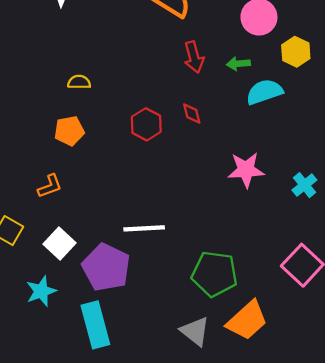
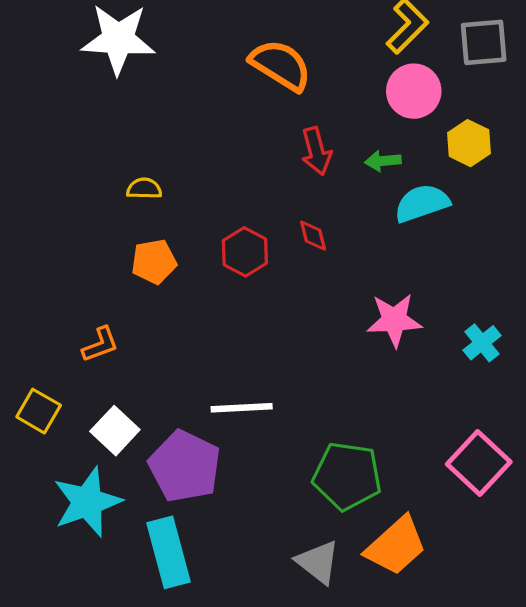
orange pentagon: (69, 131) -> (154, 262), moved
cyan star: (41, 291) -> (87, 502), size x1.5

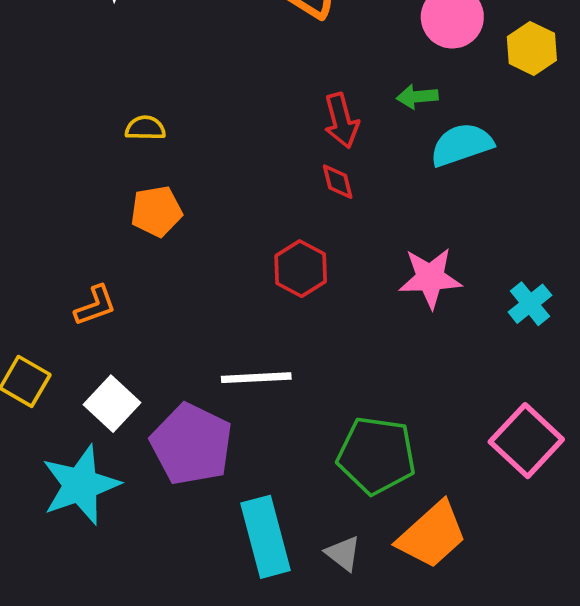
yellow hexagon: (469, 143) -> (532, 48), moved
red arrow: (316, 151) -> (341, 121), moved
red hexagon: (245, 252) -> (301, 269), moved
cyan rectangle: (169, 552) -> (265, 537), moved
gray triangle: (318, 562) -> (343, 553), size x0.7

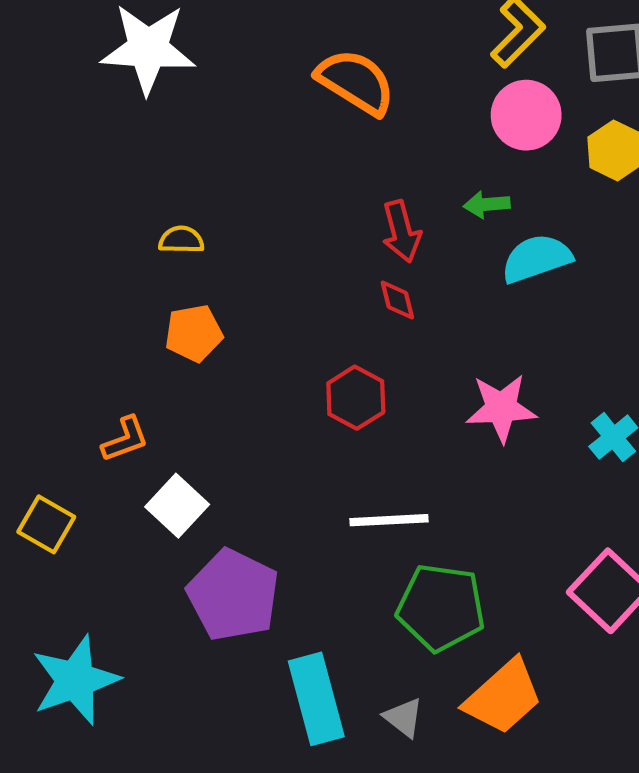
white line: (256, 378) -> (389, 520), moved
white square: (112, 404) -> (177, 506), moved
cyan star: (81, 485) -> (75, 680), moved

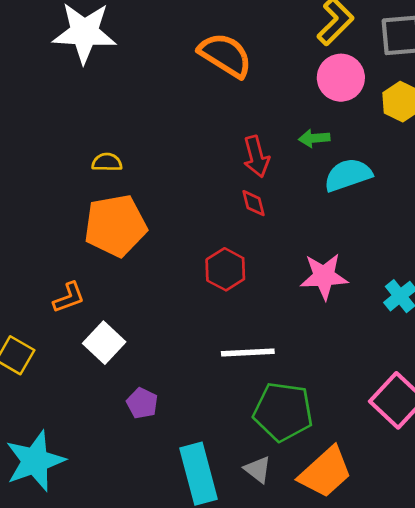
orange pentagon: (194, 333) -> (115, 226), size x1.6
purple pentagon: (233, 595) -> (142, 403), size x0.5
gray triangle: (404, 718) -> (258, 469), moved

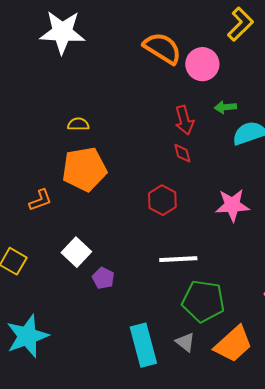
pink circle: (341, 78) -> (202, 64), moved
orange L-shape: (69, 298) -> (40, 200), moved
purple pentagon: (142, 403) -> (103, 278), moved

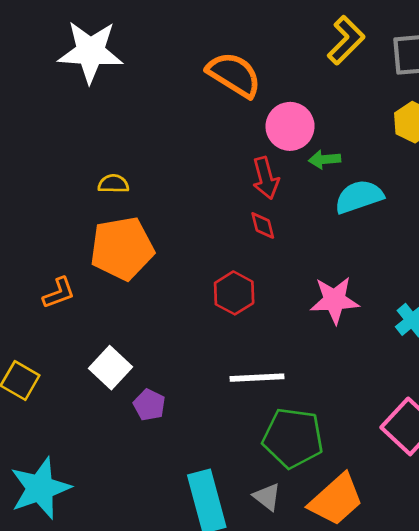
pink circle: (202, 64) -> (290, 126), moved

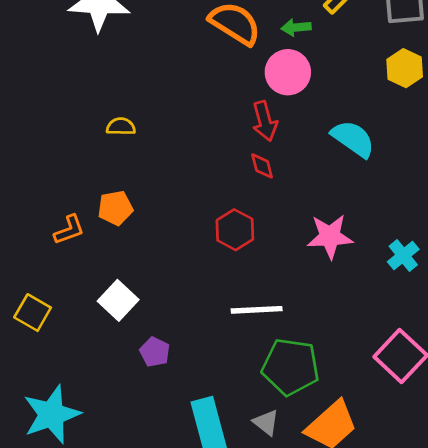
green arrow: (324, 159) -> (296, 27), moved
cyan semicircle: (359, 197) -> (353, 139), turned 54
orange pentagon: (122, 248) -> (115, 208), moved, size x0.6
purple pentagon: (149, 405) -> (155, 352), moved

